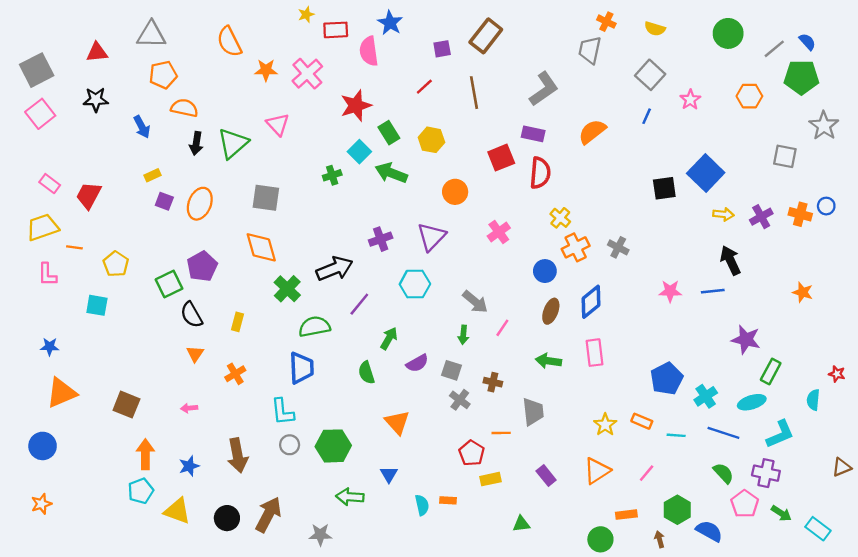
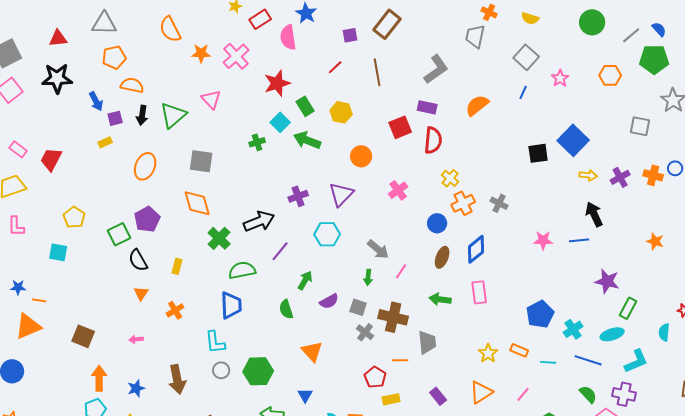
red rectangle: (336, 30) -> (260, 19), turned -30
black star: (96, 100) -> (57, 78), size x1.4
purple square: (164, 201) -> (115, 118), moved, turned -35
orange line: (74, 247) -> (39, 300), moved
brown cross: (493, 382) -> (393, 317), size x1.8

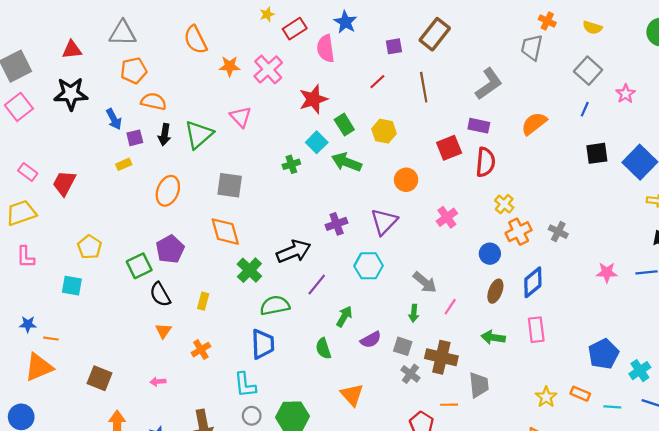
black square: (538, 153) -> (597, 153), moved

